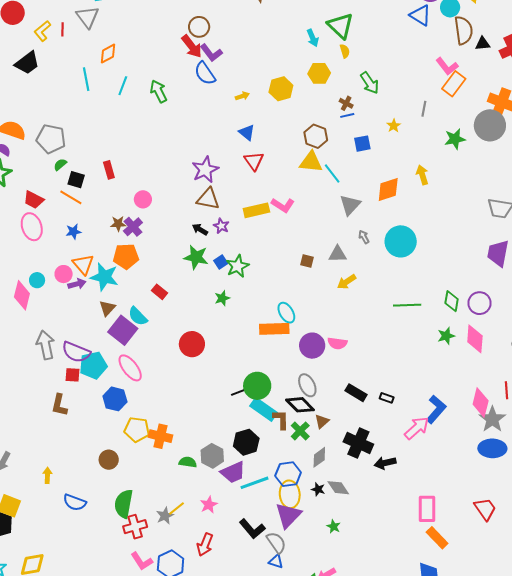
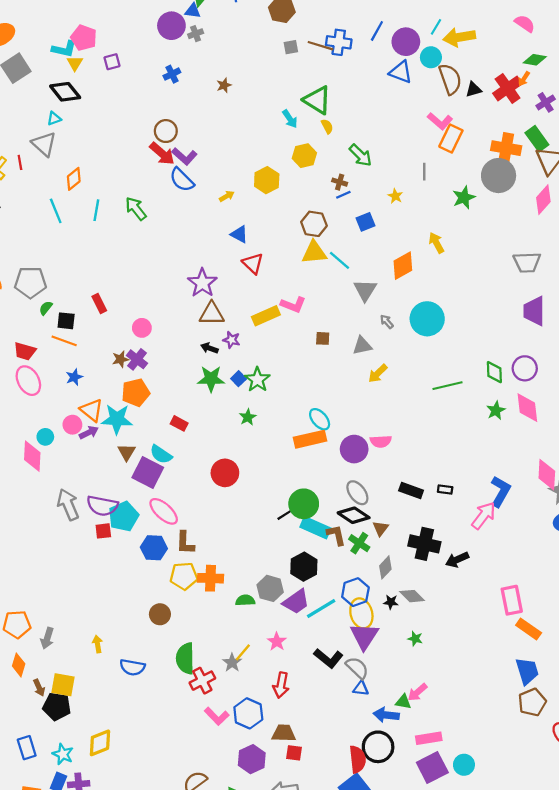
brown square: (307, 261) -> (323, 338), moved
brown L-shape: (59, 405) -> (185, 543), moved

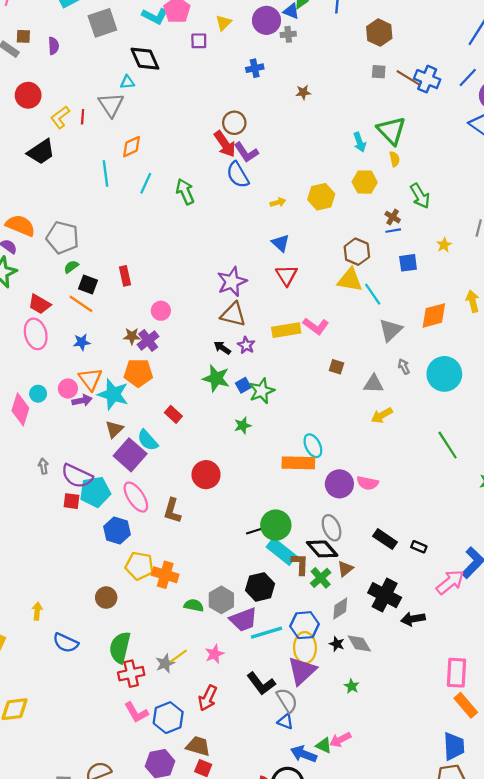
yellow triangle: (75, 63) -> (224, 23), moved
green line: (448, 386) -> (448, 445), turned 56
gray arrow: (68, 505) -> (43, 466), size x0.5
brown L-shape: (185, 543) -> (172, 511), moved

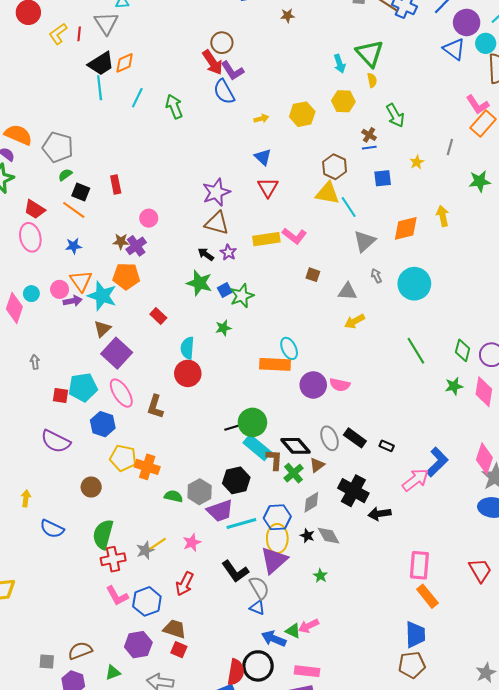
black trapezoid: (41, 152) -> (101, 64), moved
cyan semicircle: (148, 440) -> (187, 348), moved, turned 45
purple semicircle: (77, 476) -> (56, 441), moved
gray ellipse: (332, 528) -> (330, 438), moved

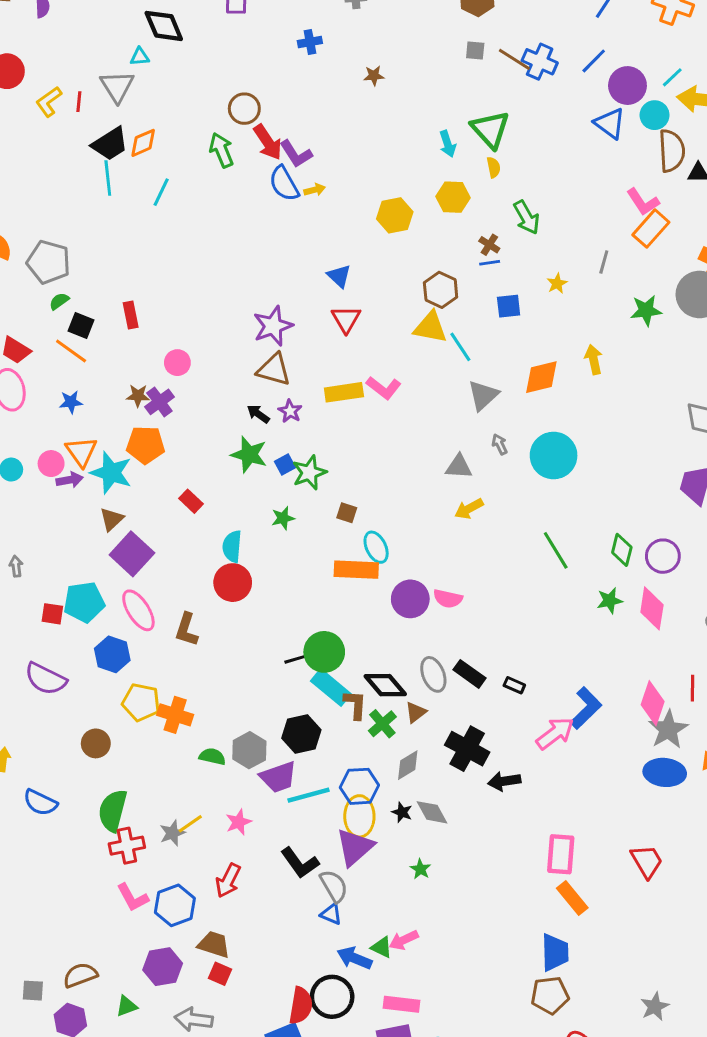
brown circle: (222, 43) -> (244, 109), moved
green arrow: (174, 106) -> (222, 150), moved
yellow arrow: (261, 119) -> (315, 190), moved
brown square: (313, 275) -> (347, 513), moved

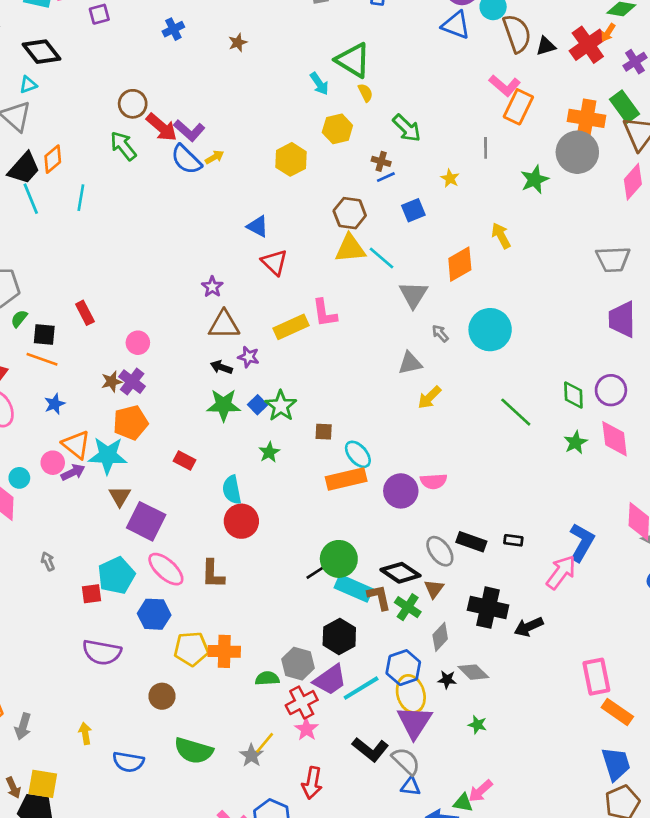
purple star: (273, 326) -> (212, 287), size x0.6
pink L-shape: (384, 388) -> (325, 313), turned 60
green semicircle: (113, 811) -> (194, 751), turned -72
red cross: (127, 846) -> (302, 703), moved

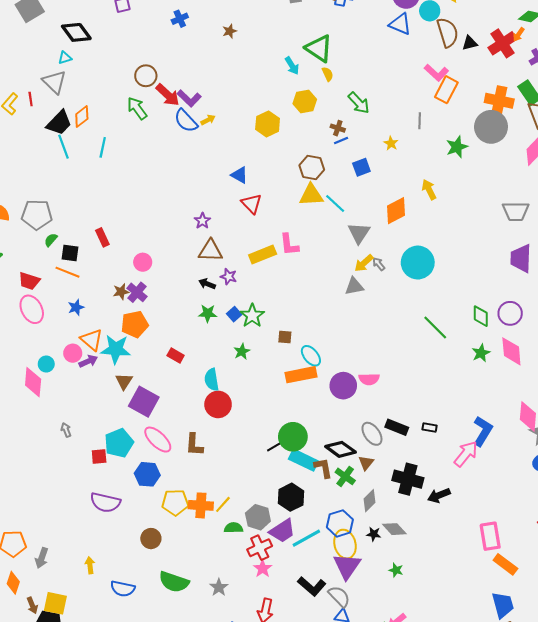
yellow arrow: (429, 397) -> (364, 263), moved
green star: (224, 405) -> (208, 313), size x0.7
yellow line: (265, 743) -> (223, 504), moved

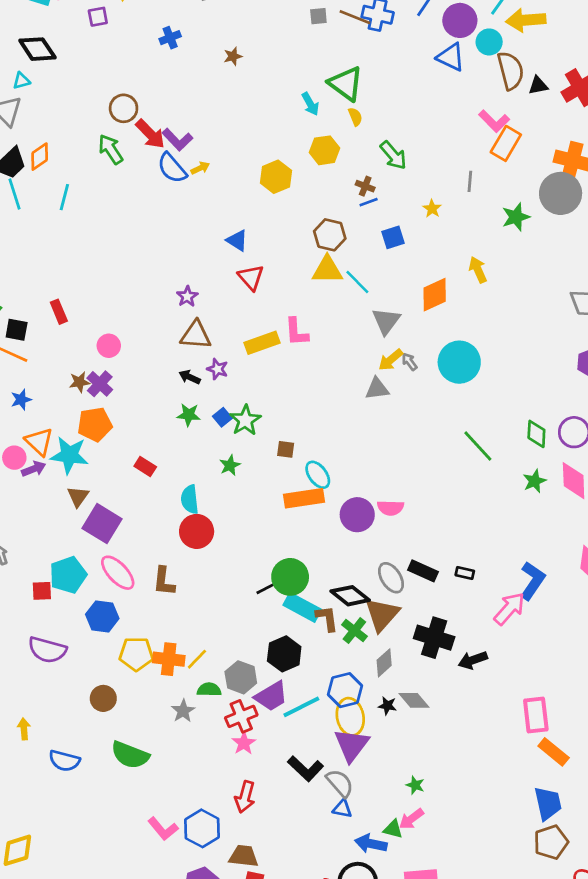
brown triangle: (366, 463) -> (382, 614), size x1.8
green star: (396, 570) -> (415, 785), moved
gray star: (219, 587) -> (183, 711), moved

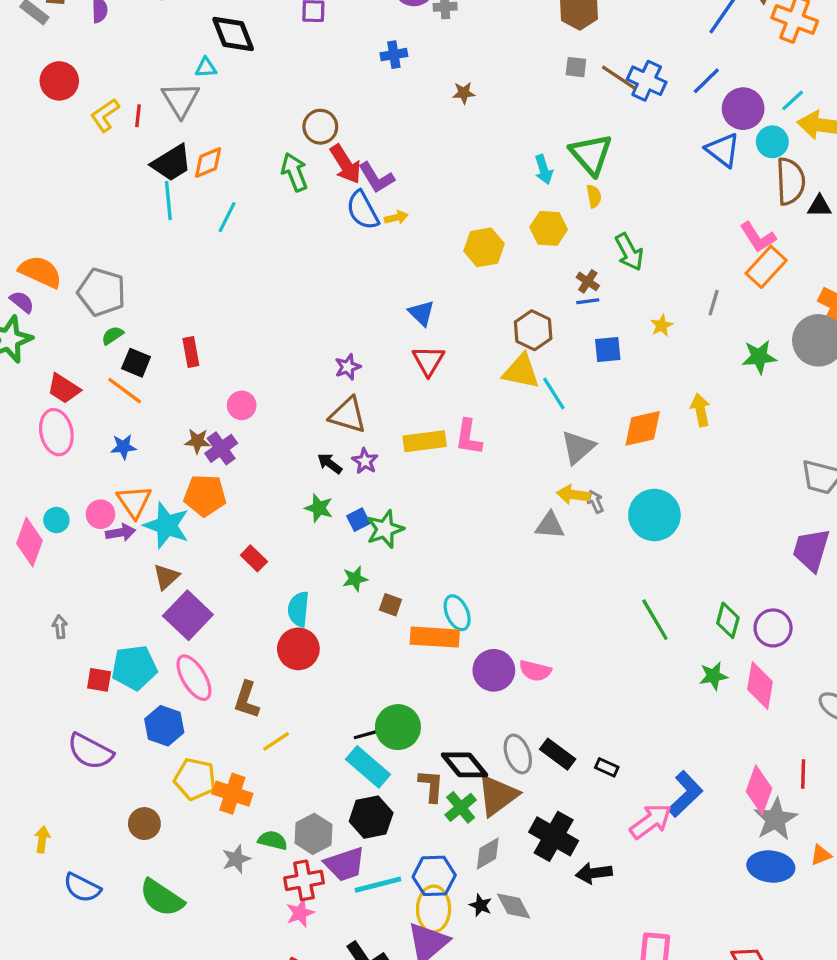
yellow arrow: (391, 360) -> (573, 495), turned 35
brown square: (286, 449) -> (390, 605), moved
cyan rectangle: (302, 607) -> (368, 767), moved
yellow line: (197, 659) -> (276, 741), moved

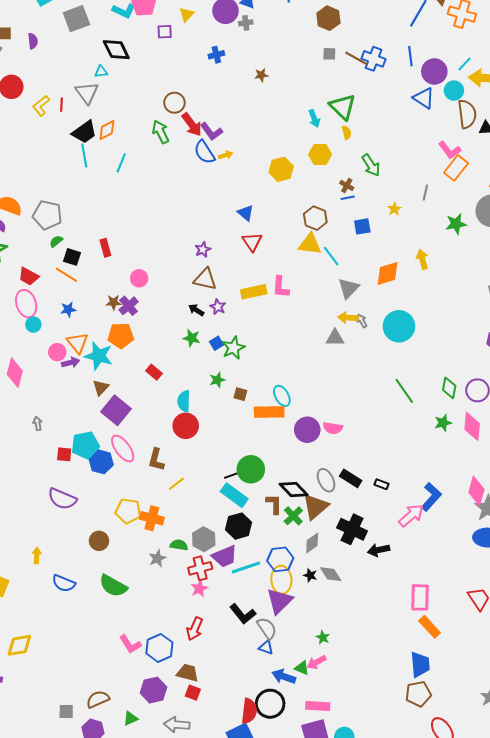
blue line: (706, 81) -> (410, 56), turned -48
cyan circle: (56, 520) -> (33, 325), moved
blue hexagon: (164, 726) -> (101, 462), moved

